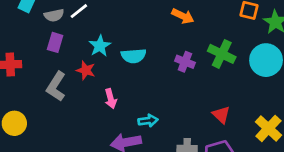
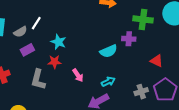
purple rectangle: (55, 42) -> (27, 50), turned 64
cyan semicircle: (134, 56) -> (109, 51), moved
purple cross: (185, 62) -> (129, 39), moved

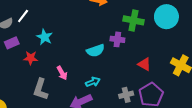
red star: (55, 62) -> (31, 58), moved
gray L-shape: (38, 80) -> (40, 89), moved

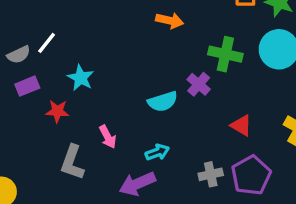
purple cross: (117, 39) -> (199, 84), turned 32

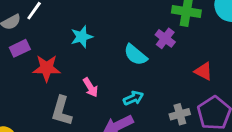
cyan star: (81, 78) -> (82, 37), moved, turned 30
cyan semicircle: (163, 102) -> (135, 55), turned 60
red star: (57, 111) -> (47, 68), size x1.4

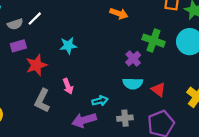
cyan semicircle: (135, 55) -> (133, 83), moved, turned -48
red star: (47, 68) -> (36, 65), turned -30
gray cross: (180, 114) -> (125, 118), moved

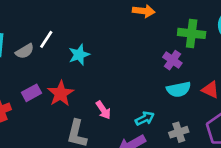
purple rectangle: (18, 46) -> (32, 93), moved
cyan star: (68, 46) -> (79, 55), moved

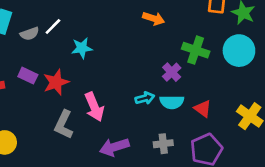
purple rectangle: (32, 93) -> (28, 76), turned 42
pink arrow: (103, 110) -> (94, 107), size x1.5
cyan arrow: (145, 118) -> (145, 98), moved

